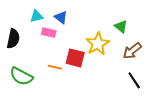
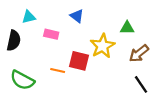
cyan triangle: (37, 16) -> (29, 17), moved
blue triangle: (61, 17) -> (77, 16), moved
green triangle: (121, 26) -> (127, 28), turned -40

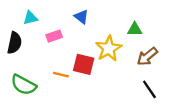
pink rectangle: (51, 34) -> (54, 36), turned -32

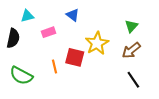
green triangle: (135, 29) -> (131, 26), moved, turned -48
orange line: (61, 75) -> (55, 67), turned 64

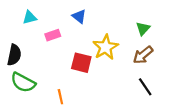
black semicircle: (13, 38) -> (14, 55), moved
orange line: (55, 67) -> (60, 97), moved

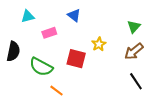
yellow star: (106, 47) -> (99, 44), size x0.6
green semicircle: (23, 82) -> (41, 67), moved
orange line: (60, 97) -> (57, 91), turned -40

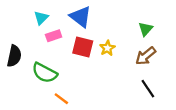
blue triangle: (74, 15) -> (80, 17), size x1.5
cyan triangle: (28, 16) -> (41, 18), moved, turned -32
red square: (76, 59) -> (83, 47), moved

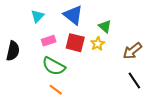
green triangle: (146, 29) -> (105, 26), moved, turned -32
pink rectangle: (54, 36) -> (49, 41), moved
green semicircle: (45, 73) -> (54, 66), moved

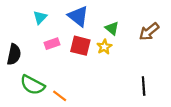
brown arrow: (132, 51) -> (149, 32), moved
green semicircle: (54, 66) -> (32, 85), moved
black line: (134, 80) -> (144, 86), turned 30

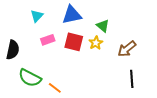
blue triangle: (78, 16) -> (72, 15), turned -50
brown arrow: (149, 32) -> (127, 49), moved

